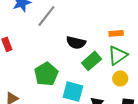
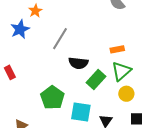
gray line: (46, 16) -> (60, 39), moved

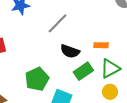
orange rectangle: (117, 49) -> (101, 45), moved

